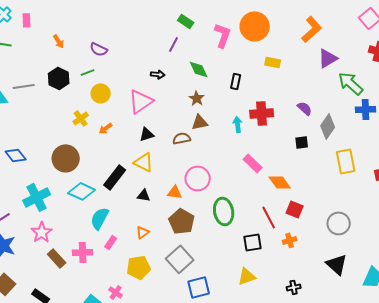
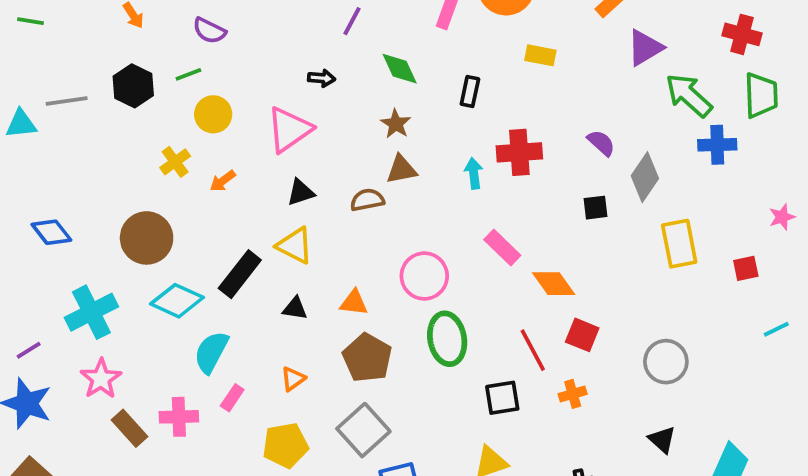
pink circle: (198, 178) -> (424, 276), moved
black triangle: (337, 264) -> (662, 440), size x0.7

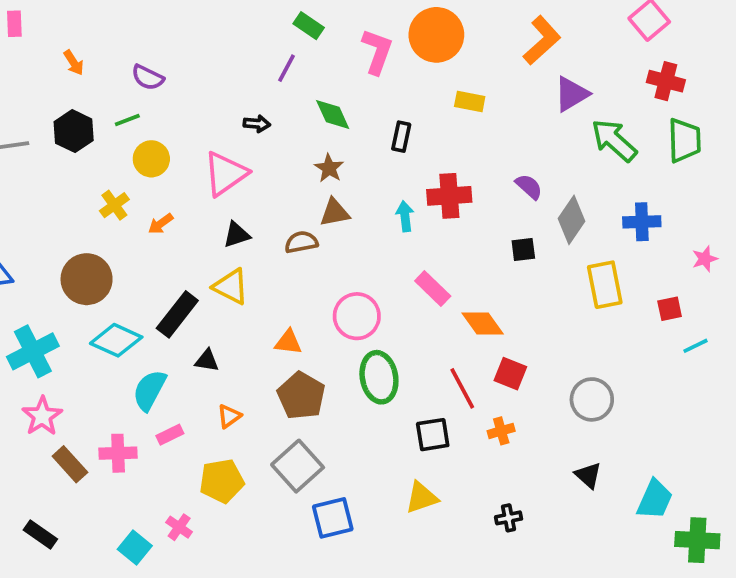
blue cross: (717, 145) -> (642, 222), moved
black triangle: (295, 308) -> (207, 361), moved
cyan line: (776, 329) -> (695, 346), moved
pink rectangle: (232, 398) -> (170, 435), turned 30

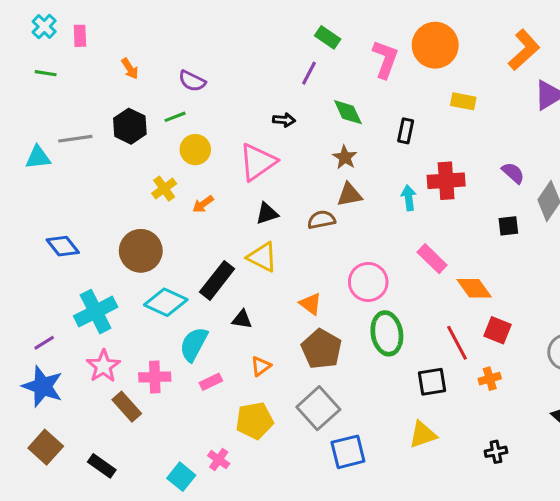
orange triangle: (288, 342) -> (311, 304), turned 30
pink cross: (118, 453) -> (155, 377), moved

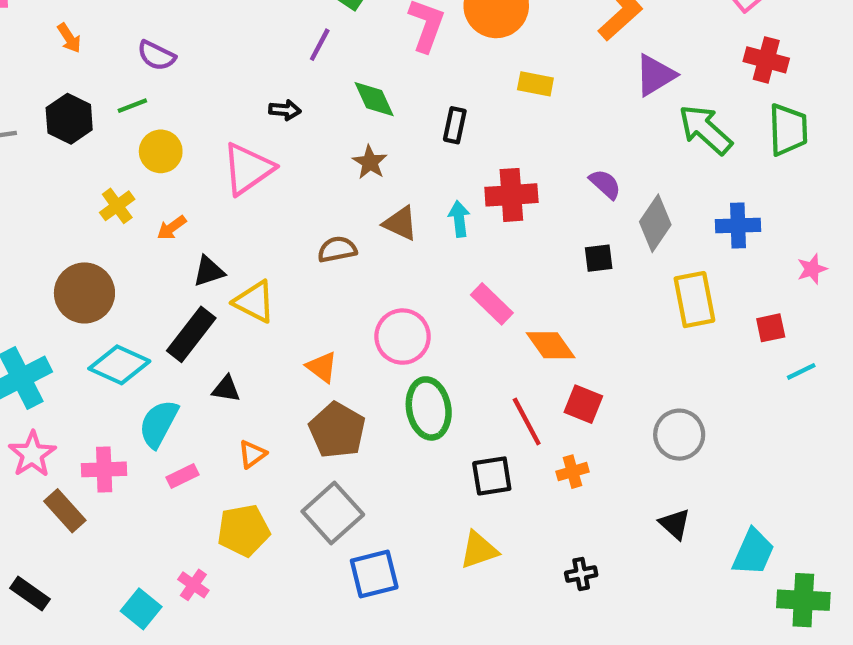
brown triangle: (349, 195) -> (400, 223), moved, turned 36
black triangle: (267, 213) -> (209, 271), moved

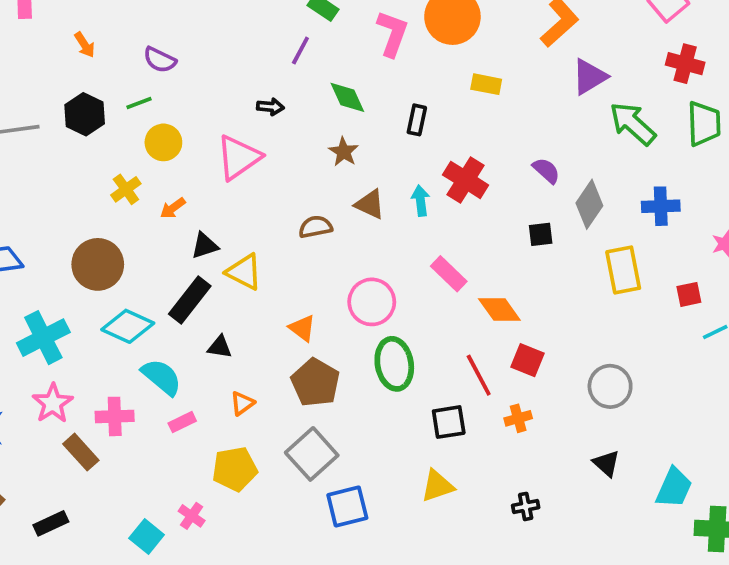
red cross: (511, 195) -> (466, 180), turned 36
cyan semicircle: (159, 424) -> (162, 377), turned 102
black rectangle: (30, 594) -> (51, 523), turned -60

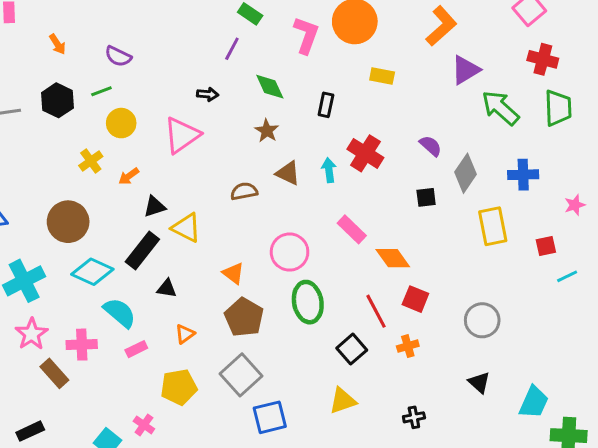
black square: (449, 422) -> (352, 349), turned -32

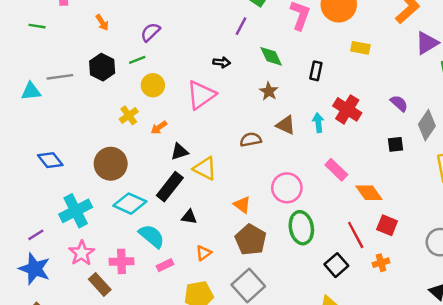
purple semicircle: (118, 56) -> (150, 32), turned 110

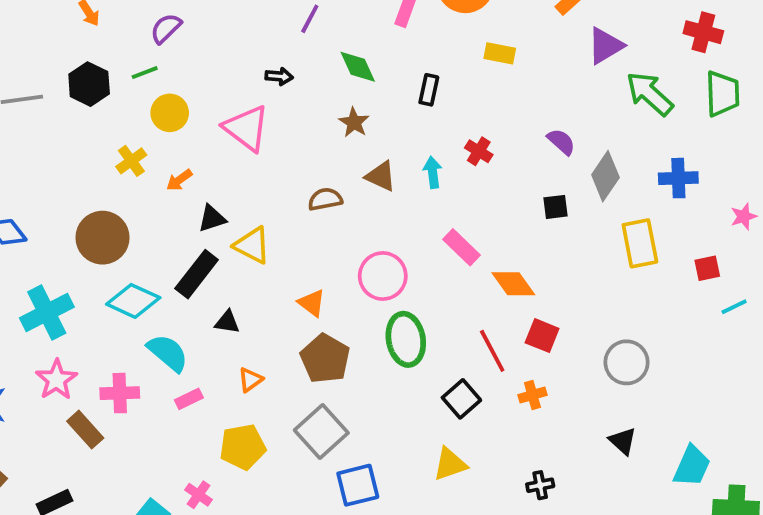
pink triangle: (201, 95) -> (246, 128), turned -48
red cross: (347, 109) -> (479, 151), size x0.6

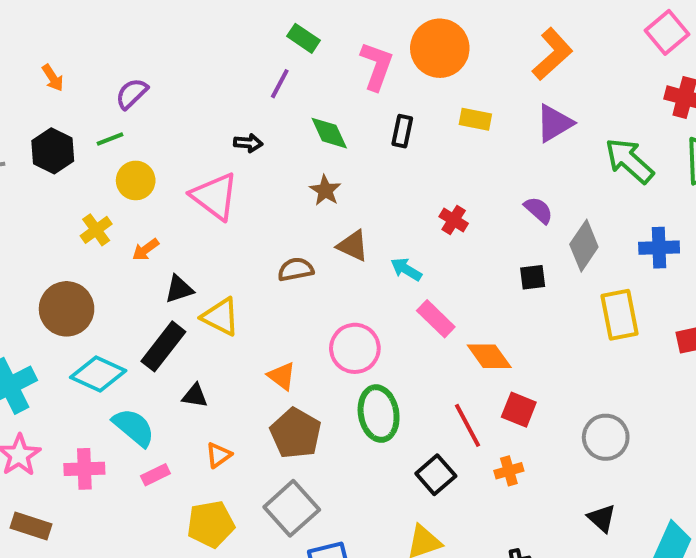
purple triangle: (605, 46) -> (554, 123), moved
black rectangle: (429, 90) -> (402, 131), moved
cyan arrow: (433, 172) -> (406, 269), moved, turned -52
brown rectangle: (85, 430) -> (31, 526), moved, turned -30

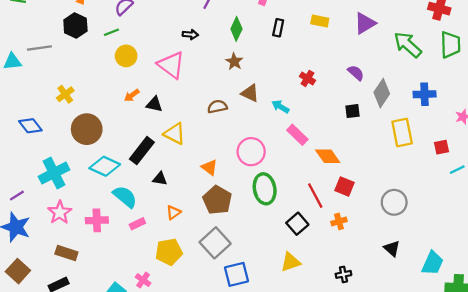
green diamond: (329, 133) -> (236, 29), turned 50
black hexagon: (53, 151) -> (75, 26), moved
yellow cross: (96, 230) -> (65, 94), moved
black triangle: (179, 289) -> (154, 104), moved, turned 30

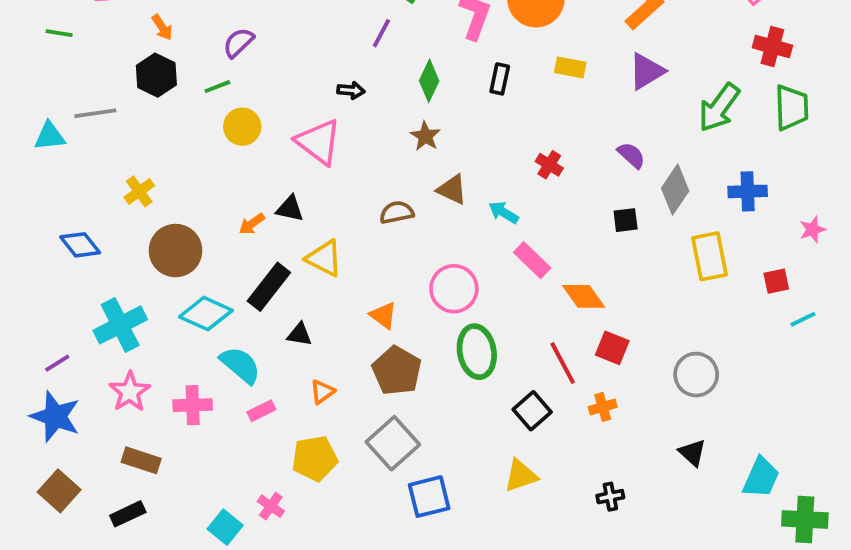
green arrow: (408, 45) -> (719, 108), turned -96
orange arrow: (132, 95) -> (252, 224), moved

